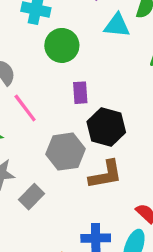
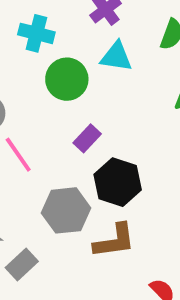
cyan triangle: (117, 25) -> (116, 57), moved
purple rectangle: (80, 93) -> (87, 138), turned 45

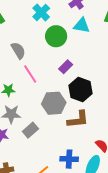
cyan cross: (36, 33) -> (41, 12), turned 30

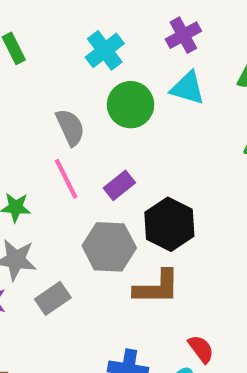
gray semicircle: (18, 50) -> (70, 127), moved
purple rectangle: (66, 67) -> (119, 185), moved

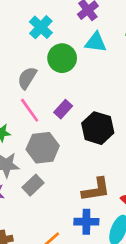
gray semicircle: (70, 127) -> (27, 78), turned -115
gray hexagon: (109, 247) -> (43, 148), moved
brown L-shape: (157, 287) -> (96, 190), moved

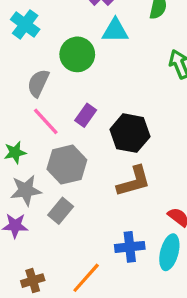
cyan cross: (41, 27) -> (25, 24), moved
brown L-shape: (96, 190) -> (134, 181), moved

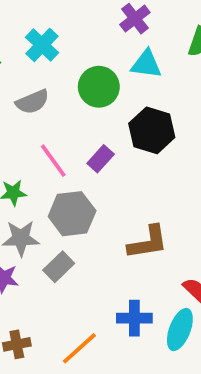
gray semicircle: (38, 83) -> (32, 102), moved, turned -144
black hexagon: (130, 133) -> (152, 130), moved

